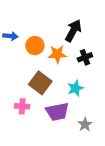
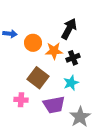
black cross: (85, 57) -> (73, 58), moved
gray star: (85, 124) -> (80, 117), size x1.5

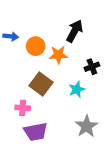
black cross: (73, 58) -> (92, 67), moved
purple trapezoid: (54, 105) -> (36, 132), moved

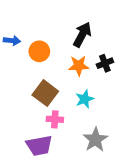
orange star: (58, 55) -> (79, 66), moved
black cross: (92, 67) -> (105, 63), moved
pink cross: (23, 108) -> (55, 119), moved

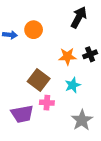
black arrow: (82, 35) -> (79, 17), moved
orange circle: (39, 51) -> (34, 30), moved
purple trapezoid: (39, 146) -> (22, 114), moved

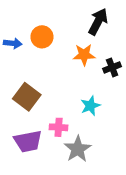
orange star: (67, 56) -> (84, 55), moved
brown square: (39, 80) -> (27, 97), moved
gray star: (82, 120) -> (78, 149), moved

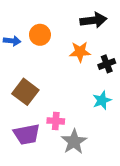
black arrow: (98, 22) -> (93, 20), turned 55
cyan star: (90, 106) -> (102, 100), moved

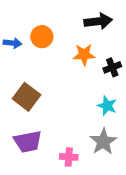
cyan star: (102, 100) -> (107, 106), turned -30
pink cross: (56, 121) -> (69, 157), moved
gray star: (74, 142) -> (103, 142), moved

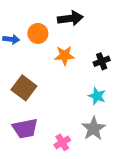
black arrow: (98, 21) -> (70, 18), moved
orange star: (84, 55) -> (65, 55), moved
pink cross: (69, 157) -> (62, 142), turned -35

